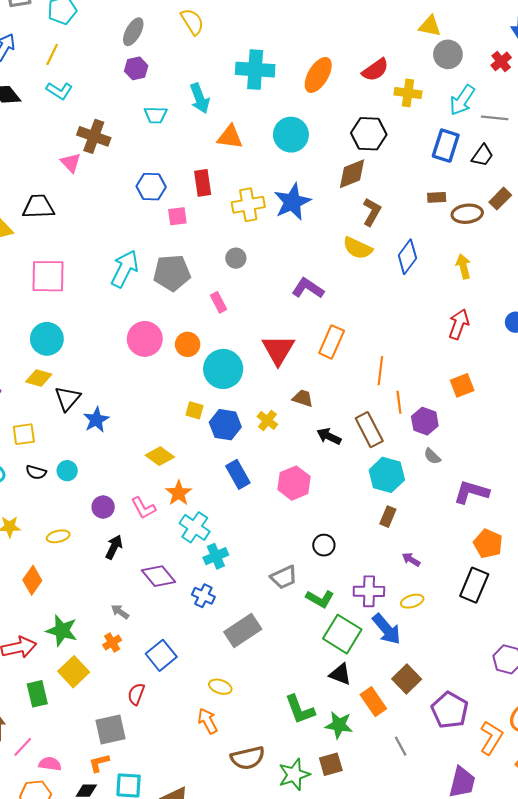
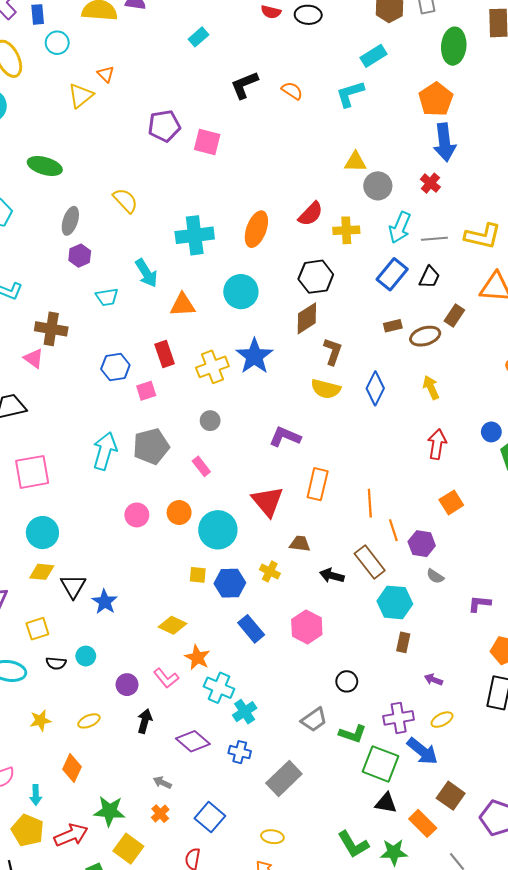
blue rectangle: (446, 146) -> (392, 274), turned 32
pink circle: (145, 339) -> (137, 515), size x0.7
purple L-shape: (471, 492) -> (479, 604), size x0.7

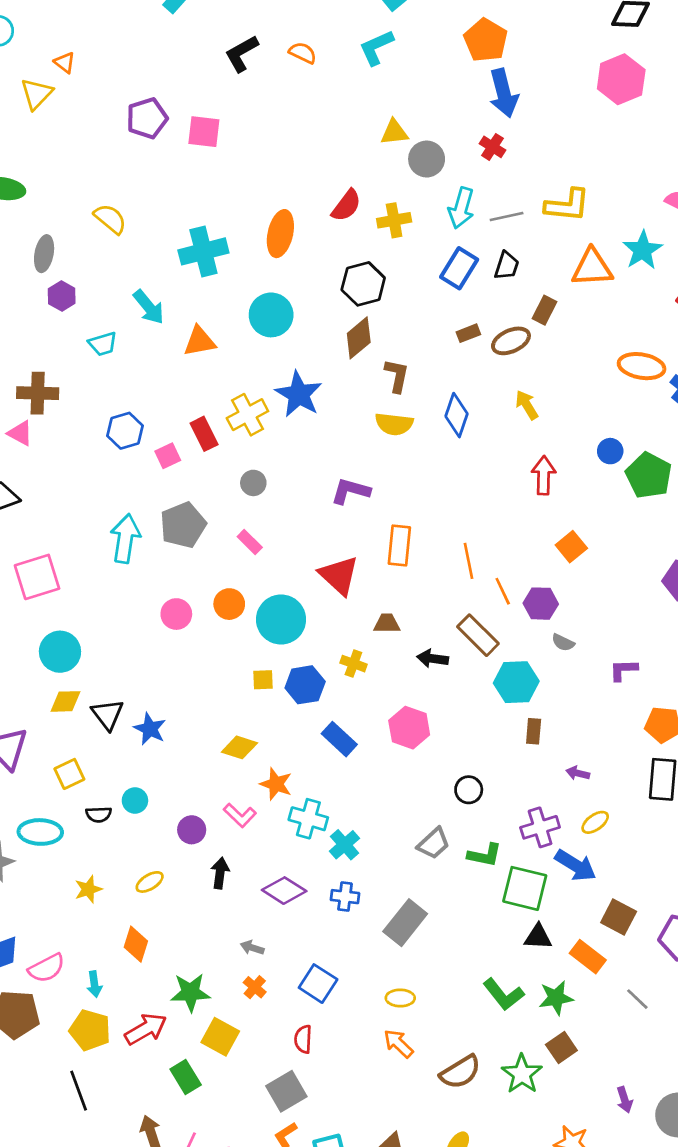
red rectangle: (165, 354) -> (204, 434), moved

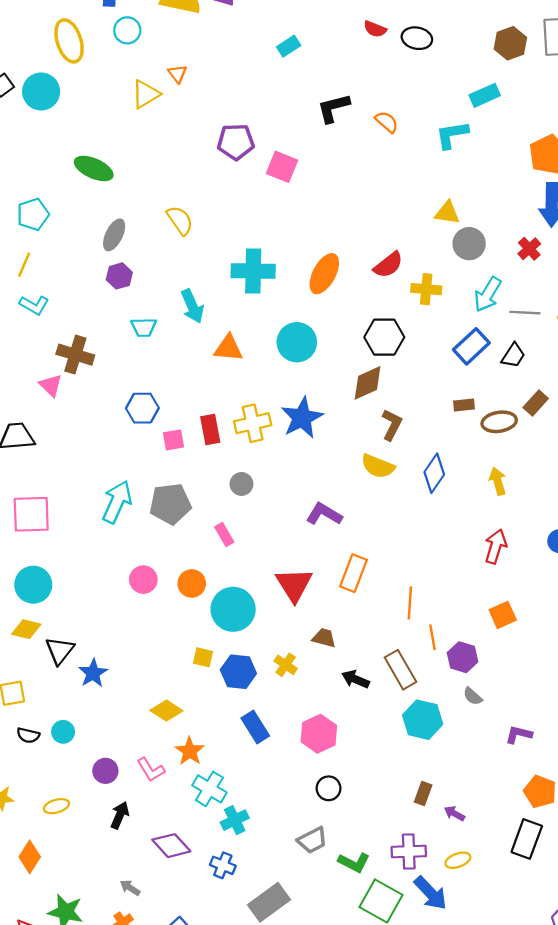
brown rectangle: (534, 731) -> (423, 794), moved
black circle: (469, 790) -> (329, 788), moved

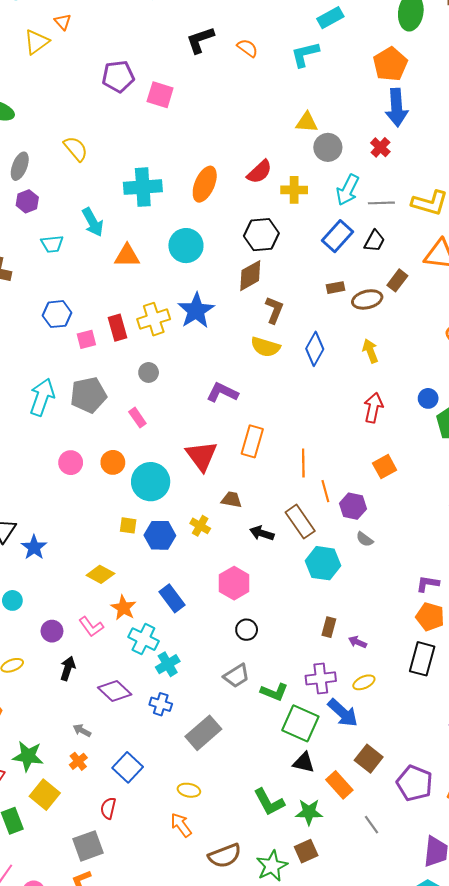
blue rectangle: (255, 727) -> (172, 598), moved
purple L-shape: (519, 735) -> (428, 584), moved

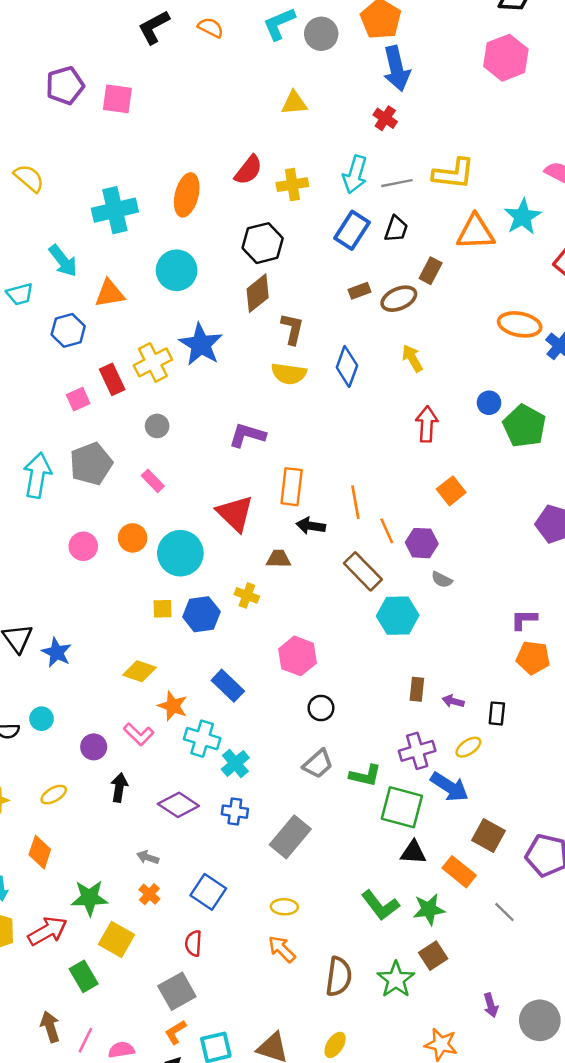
gray circle: (328, 147) -> (321, 34), moved
blue hexagon: (57, 314) -> (68, 330), moved
black arrow: (262, 533) -> (311, 526), moved
black rectangle: (422, 659) -> (497, 713), moved, size x0.6
brown semicircle: (225, 856) -> (339, 977), turned -52

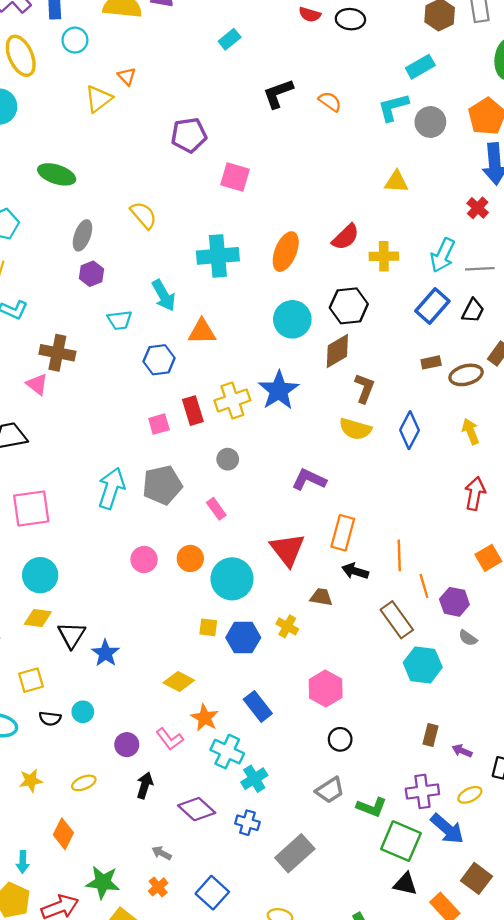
pink square: (117, 99) -> (235, 177), moved
cyan circle: (177, 270) -> (292, 319), moved

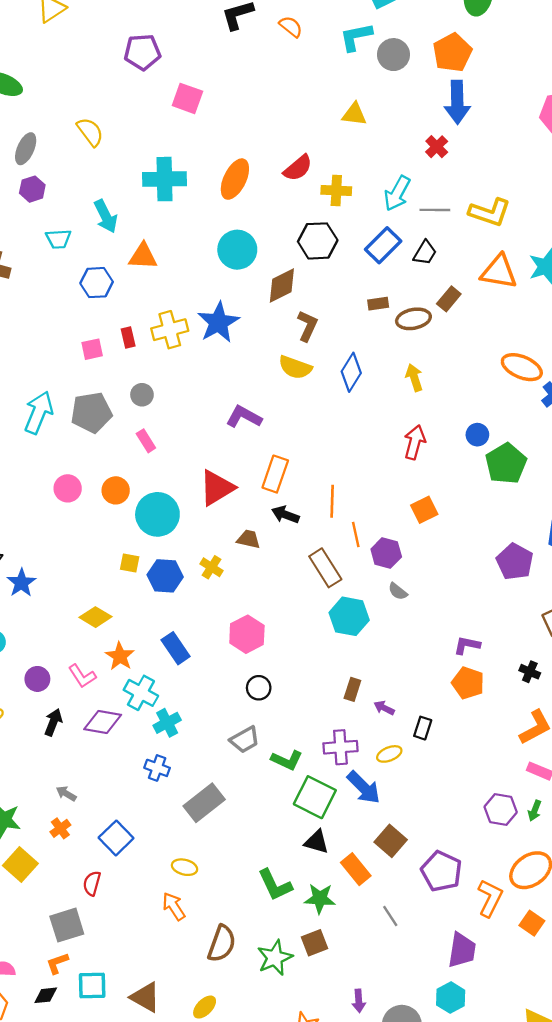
black hexagon: (349, 306) -> (318, 241), moved
red rectangle: (193, 411) -> (128, 337), size x0.7
gray circle: (228, 459) -> (142, 395), moved
red triangle: (287, 550) -> (217, 488), turned 33
purple diamond: (197, 809) -> (103, 722), moved, turned -36

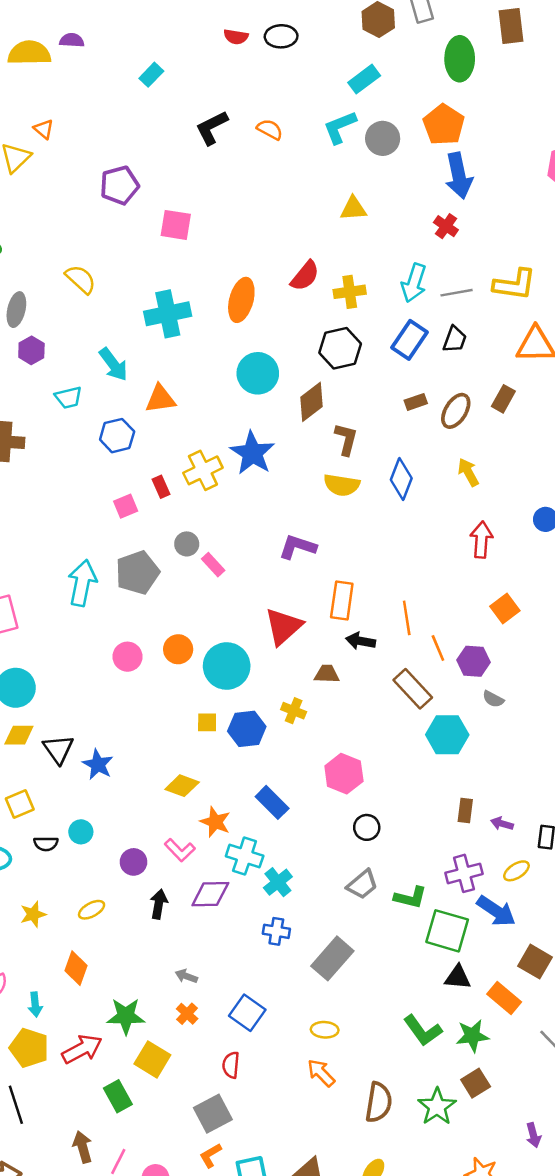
brown rectangle: (449, 299) -> (503, 399), moved
brown ellipse: (413, 319) -> (456, 411), turned -36
pink rectangle: (146, 441) -> (213, 565), moved

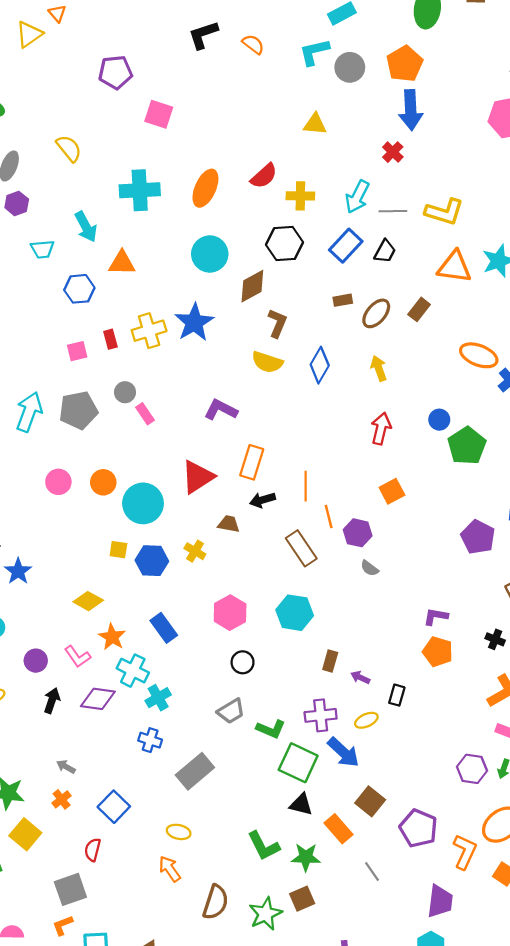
black arrow: (361, 641) -> (262, 500), turned -35
cyan hexagon: (447, 735) -> (295, 613), moved

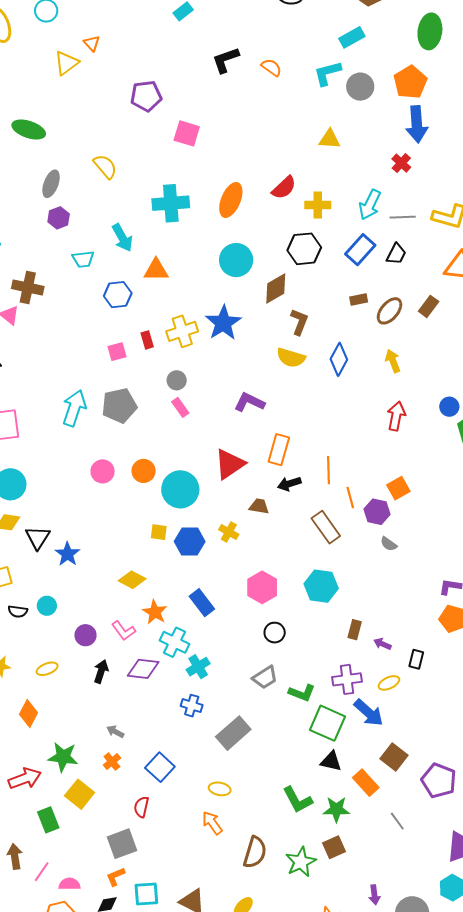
gray circle: (125, 392) -> (177, 380), moved
orange square: (392, 491) -> (398, 488), moved

